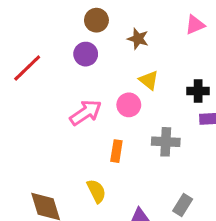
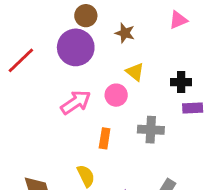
purple circle: (86, 54) -> (76, 47), size x1.6

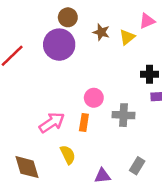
yellow triangle: (135, 72) -> (127, 37), moved, turned 42
pink circle: (116, 95) -> (94, 98), moved
pink arrow: (76, 102) -> (52, 123), moved

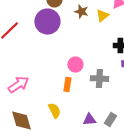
pink arrow: (52, 123) -> (18, 85), moved
purple triangle: (102, 176) -> (89, 120), moved

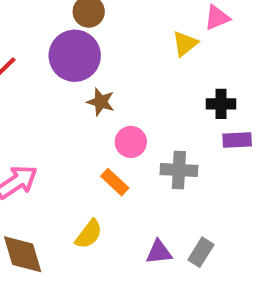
brown star: (81, 12) -> (101, 102), moved
orange rectangle: (67, 85) -> (115, 182), turned -56
yellow semicircle: (54, 111) -> (89, 234), turned 63

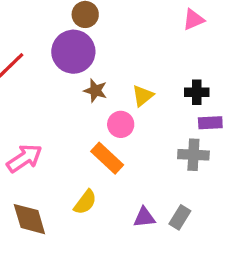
yellow triangle: (185, 44) -> (143, 96), moved
gray cross: (179, 170) -> (193, 155), moved
orange rectangle: (115, 182) -> (107, 158), size x1.4

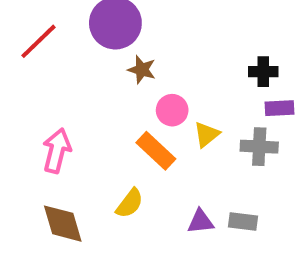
yellow triangle: (143, 96) -> (207, 134), moved
pink arrow: (24, 158) -> (57, 151), turned -42
gray rectangle: (180, 217) -> (243, 222), turned 65

